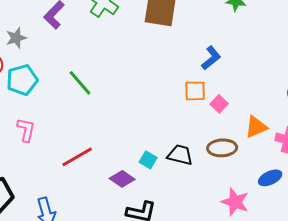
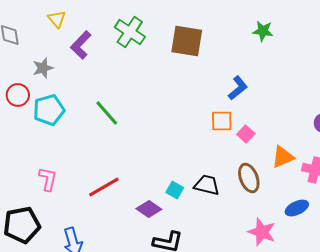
pink L-shape: (26, 130) -> (48, 179), moved
brown ellipse: (222, 148) -> (249, 178), turned 72

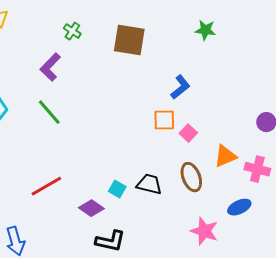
green cross: (130, 32) -> (72, 31), size x0.6
purple L-shape: (81, 45) -> (50, 67), moved

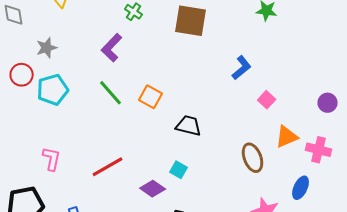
orange square: (164, 120) -> (151, 97), moved, turned 30
pink square: (188, 133) -> (267, 100), moved
black trapezoid: (149, 184) -> (189, 126), moved
blue ellipse: (239, 207) -> (301, 188), turned -40

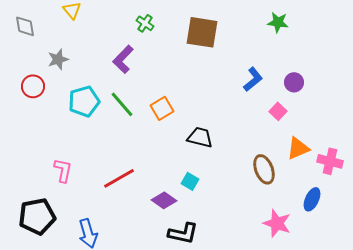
cyan pentagon: (53, 90) -> (84, 101), moved
orange square: (151, 97) -> (162, 108), turned 30
purple circle: (328, 103) -> (294, 82), moved

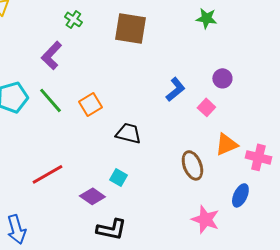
blue L-shape: (253, 79) -> (175, 89), moved

